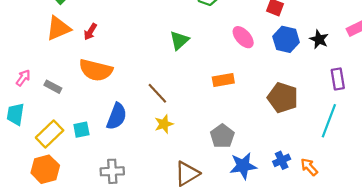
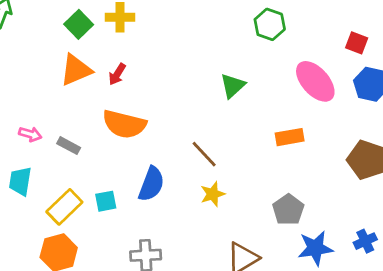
pink ellipse: (243, 37) -> (315, 81), size x1.4
pink arrow: (23, 78) -> (30, 134), turned 70

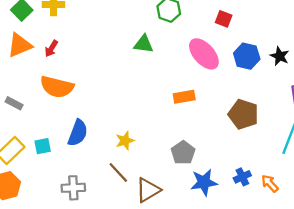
red square: (357, 43) -> (224, 19), moved
green triangle: (233, 86) -> (144, 44), moved, turned 50
brown line: (204, 154) -> (118, 172), moved

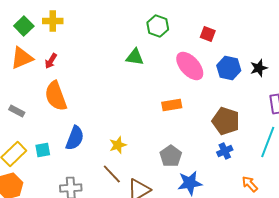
black star: (280, 56) -> (259, 68), turned 30
orange semicircle: (57, 87) -> (56, 96), turned 56
blue cross: (242, 177) -> (225, 151), moved

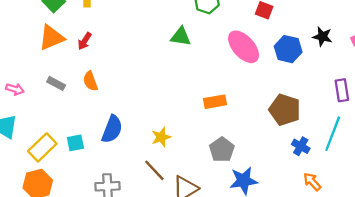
black star: (259, 68) -> (322, 37), moved, turned 30
orange semicircle: (56, 96) -> (90, 81), size x0.6
orange rectangle: (172, 105) -> (215, 102), moved
gray rectangle: (17, 111) -> (56, 83), moved
blue cross: (225, 151) -> (301, 146), moved, turned -35

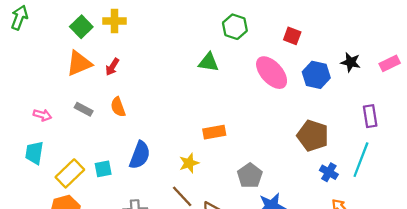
orange rectangle: (215, 102) -> (214, 132), moved

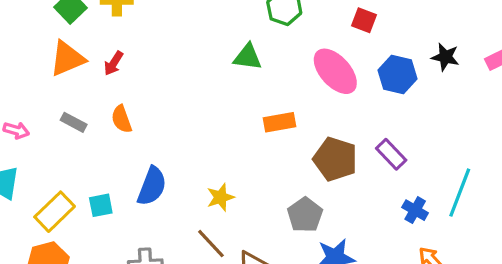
purple rectangle: (370, 116) -> (391, 154), moved, turned -35
orange rectangle: (214, 132) -> (279, 122), moved
brown pentagon: (313, 136) -> (335, 159), moved

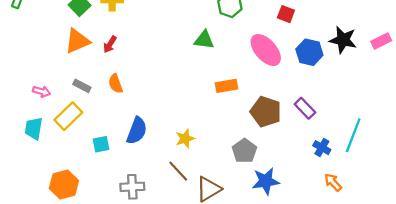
black star: (445, 57) -> (343, 40), size x1.4
yellow rectangle: (55, 212) -> (68, 116), moved

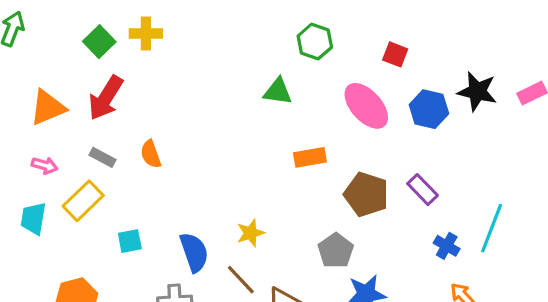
orange triangle: (77, 41) -> (48, 108), moved
red arrow: (110, 44) -> (106, 98), moved, size x1.8
blue semicircle: (137, 131) -> (194, 252), moved, turned -40

